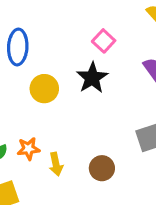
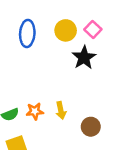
yellow circle: (44, 89) -> (66, 30), moved
yellow arrow: (56, 164) -> (61, 110), moved

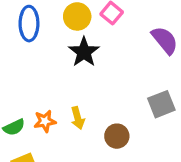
black star: (84, 58) -> (84, 52), moved

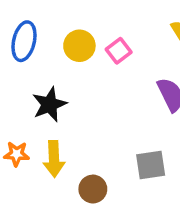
black star: (84, 52) -> (49, 104), moved
yellow arrow: (78, 118) -> (54, 159), size x1.4

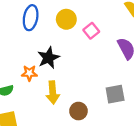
pink square: (119, 51) -> (91, 31), moved
orange star: (17, 154) -> (29, 73), moved

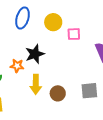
pink square: (91, 31) -> (74, 34), turned 32
brown circle: (78, 111) -> (58, 93), moved

